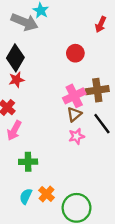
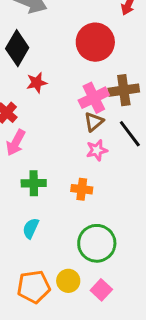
red circle: (75, 53) -> (95, 42), size x1.6
red star: (16, 80) -> (37, 83), moved
orange cross: (47, 194) -> (82, 189), moved, turned -35

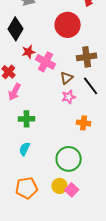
pink cross: (94, 98) -> (46, 62), moved, turned -36
orange cross: (82, 189) -> (84, 123), moved
yellow circle: (68, 281) -> (60, 186), moved

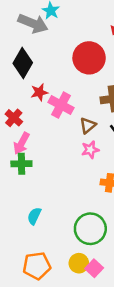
green cross: (27, 119) -> (21, 164), moved

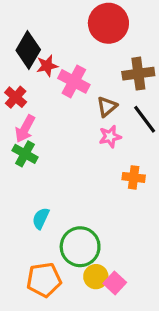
black diamond: (23, 63) -> (28, 50), moved
green cross: (21, 164) -> (25, 154), turned 30
green circle: (90, 229) -> (80, 247), moved

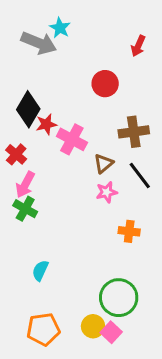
red circle: (108, 23) -> (105, 84), size x0.7
green circle: (80, 247) -> (119, 298), moved

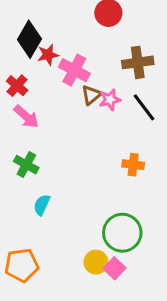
brown triangle: (104, 163) -> (91, 95), moved
pink arrow: (25, 185) -> (26, 117), turned -76
pink star: (107, 192) -> (110, 100), moved
green cross: (25, 209) -> (26, 165), moved
orange pentagon: (43, 329) -> (22, 265), moved

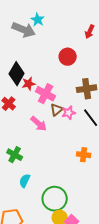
pink arrow: (26, 117) -> (39, 124), moved
green circle: (122, 233) -> (55, 199), moved

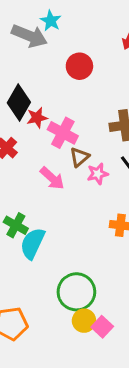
red circle: (68, 57) -> (79, 66), moved
pink star: (69, 113) -> (98, 174), moved
cyan semicircle: (25, 181) -> (32, 243), moved, size x1.5

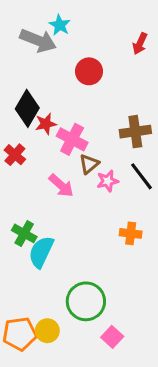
yellow circle: (84, 321) -> (47, 331), moved

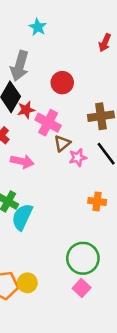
gray arrow: (38, 40) -> (20, 66), moved, turned 84
red circle: (89, 71) -> (62, 83), moved
pink arrow: (61, 186) -> (22, 161), moved, turned -30
green circle: (86, 301) -> (83, 258), moved

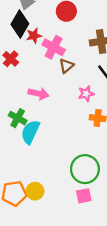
pink star: (78, 158) -> (86, 94), moved
pink arrow: (22, 161) -> (39, 94), moved
pink square: (82, 288) -> (84, 196), turned 35

